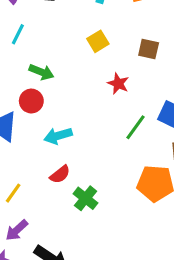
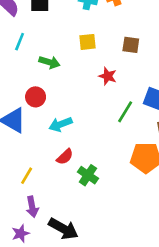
yellow square: (98, 41) -> (88, 42), turned 30
green arrow: (41, 72) -> (49, 62), moved
purple arrow: (17, 230) -> (32, 207), turned -54

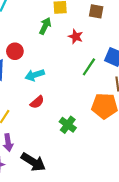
green arrow: (49, 62) -> (45, 26), moved, turned -84
green cross: (88, 175) -> (68, 125), moved

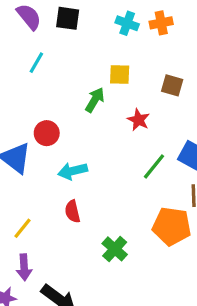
red semicircle: (37, 102) -> (72, 211), turned 112

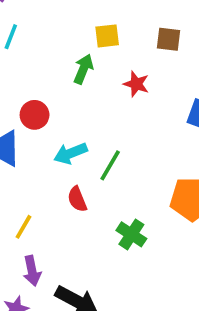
green line: (154, 166) -> (110, 165), moved

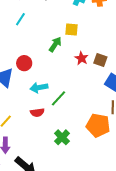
brown square: (169, 39) -> (100, 60), moved
red semicircle: (77, 199) -> (37, 113), turned -88

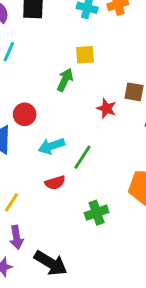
red star: (81, 58) -> (106, 108), moved
green cross: (62, 137) -> (97, 213), turned 35

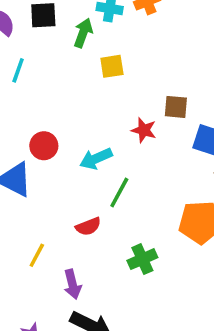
green arrow: (65, 80) -> (83, 33), moved
cyan arrow: (51, 146) -> (96, 159), moved
purple arrow: (16, 237) -> (72, 284), moved

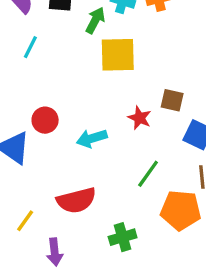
yellow square: (112, 66) -> (118, 55), size x1.6
green line: (119, 192) -> (148, 174), moved
red semicircle: (88, 226) -> (76, 200), size x1.6

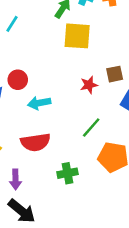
brown square: (172, 100) -> (115, 74), turned -30
red star: (140, 118) -> (89, 85), turned 30
cyan arrow: (92, 138) -> (39, 103), moved

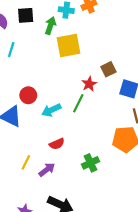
green line: (91, 127) -> (78, 103), moved
red semicircle: (35, 142) -> (57, 144), size x0.6
purple arrow: (15, 179) -> (47, 170), moved, turned -112

